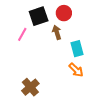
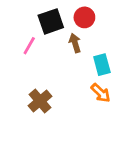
brown cross: (30, 87) -> (40, 101), moved

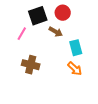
brown arrow: (75, 43) -> (56, 32), turned 136
brown cross: (40, 101) -> (31, 65), moved, turned -36

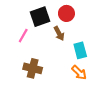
brown arrow: (56, 32) -> (59, 33), turned 32

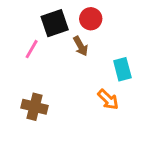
cyan rectangle: (80, 50) -> (122, 69), moved
brown cross: (33, 68) -> (35, 107), moved

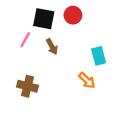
black square: (55, 23) -> (44, 19), turned 30
brown arrow: (81, 46) -> (52, 47), moved

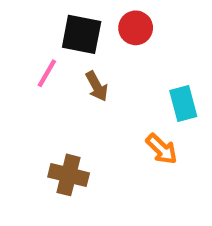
brown cross: (28, 86) -> (69, 175), moved

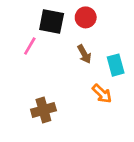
brown arrow: (97, 86) -> (84, 54), moved
brown cross: (69, 175) -> (43, 110), turned -30

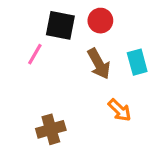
brown arrow: (84, 54) -> (99, 64), size x1.4
cyan rectangle: (116, 65) -> (137, 62), moved

